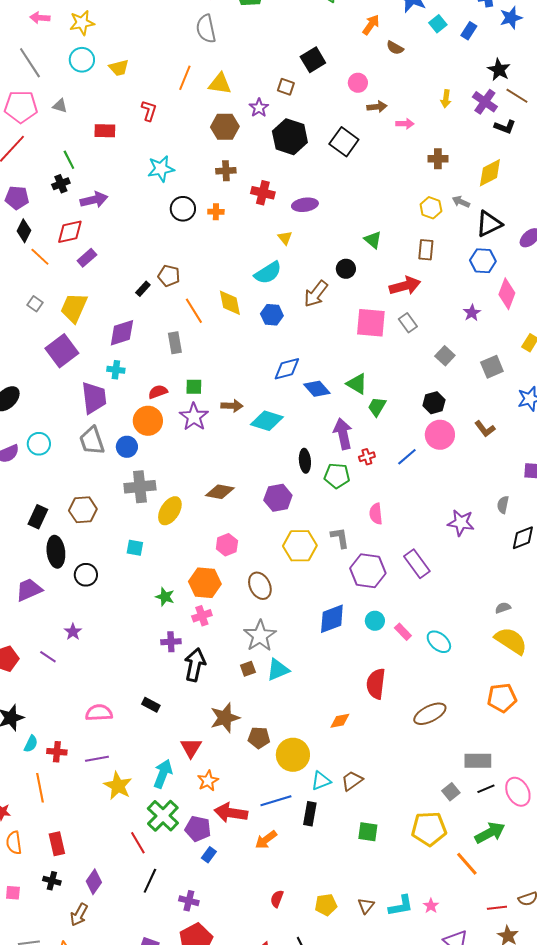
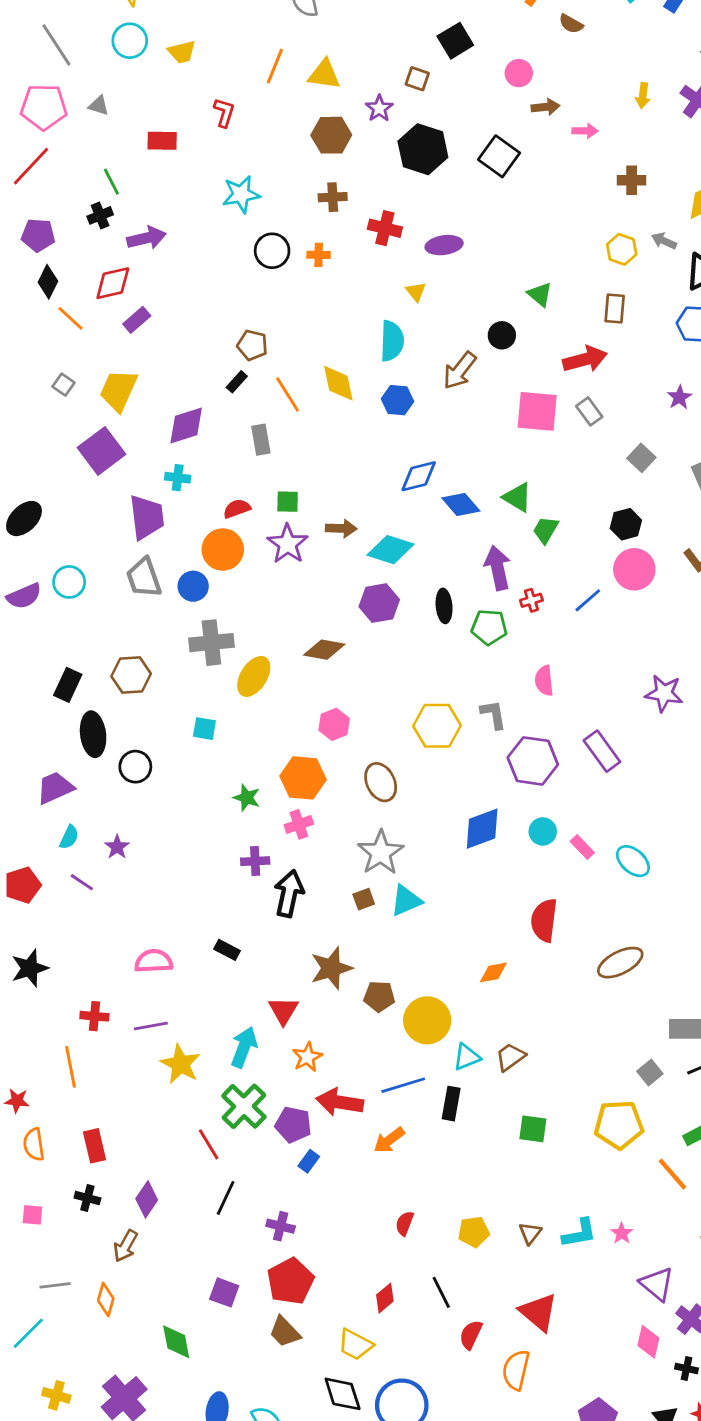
cyan semicircle: (268, 273) -> (392, 341), turned -56
black rectangle: (143, 289) -> (237, 382), moved
purple hexagon: (278, 498) -> (379, 603), moved
cyan semicircle: (31, 744) -> (69, 837), moved

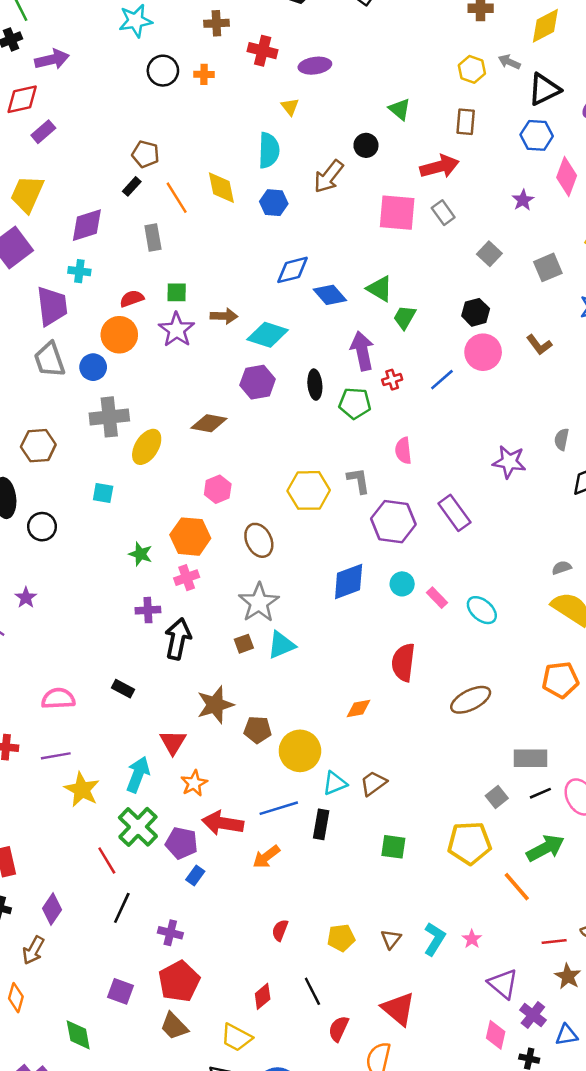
cyan L-shape: (579, 1233) -> (434, 939), turned -48

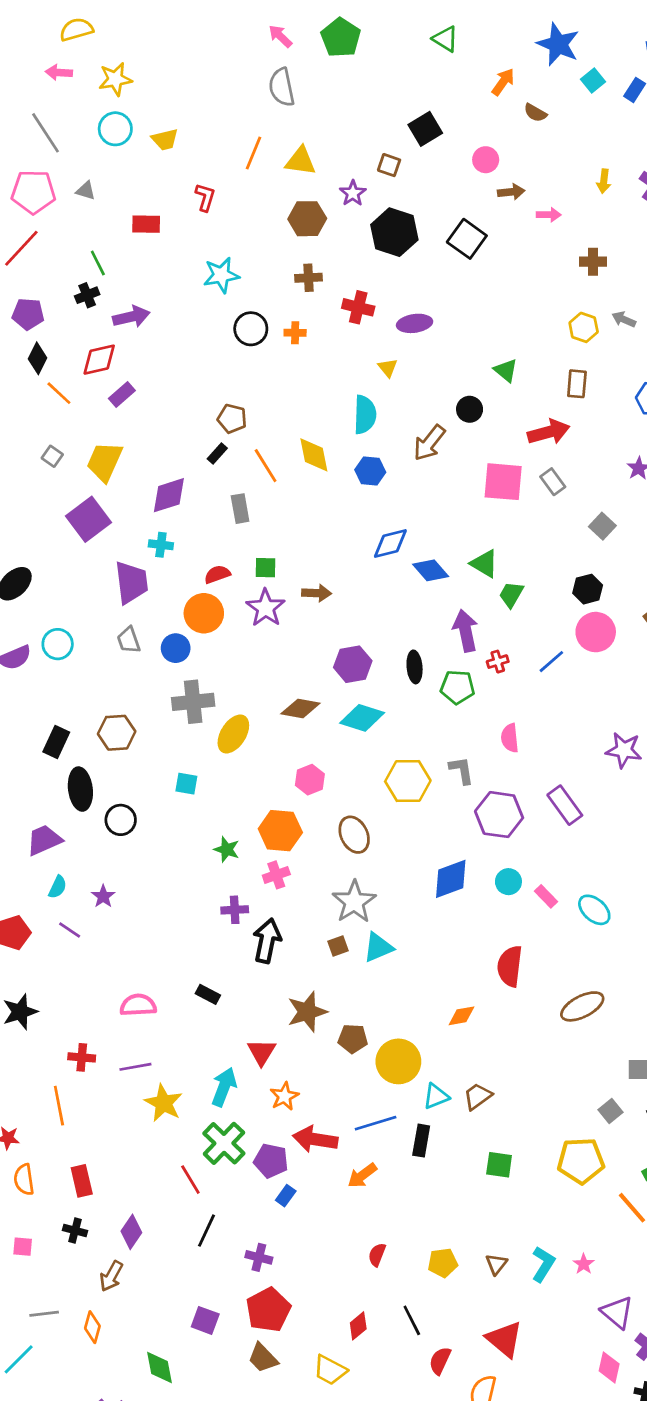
cyan diamond: (268, 335) -> (362, 718), moved
gray trapezoid: (50, 360) -> (129, 640), size x0.7

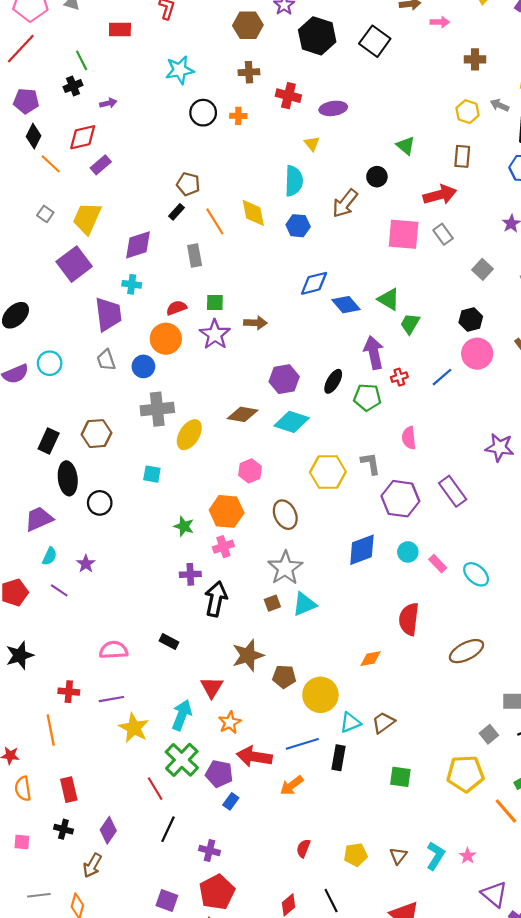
purple arrow: (131, 317) -> (108, 103), size x0.6
black ellipse: (415, 667) -> (333, 381), turned 35

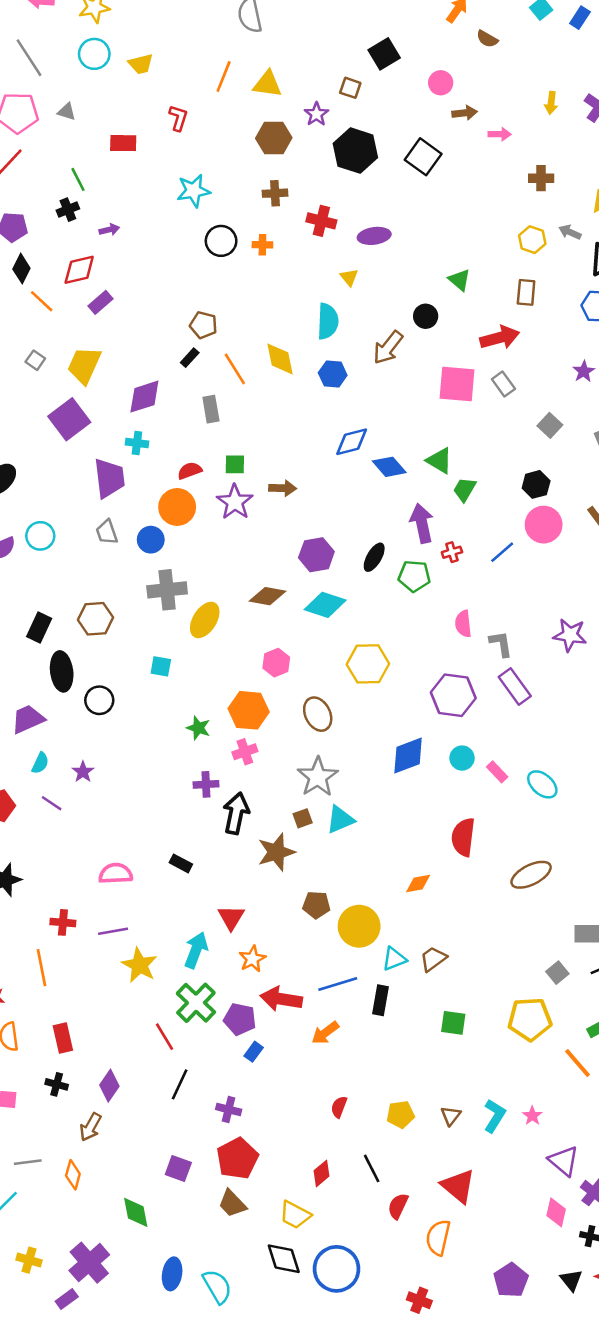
gray L-shape: (371, 463) -> (501, 644), moved
brown star: (248, 655) -> (276, 852), moved

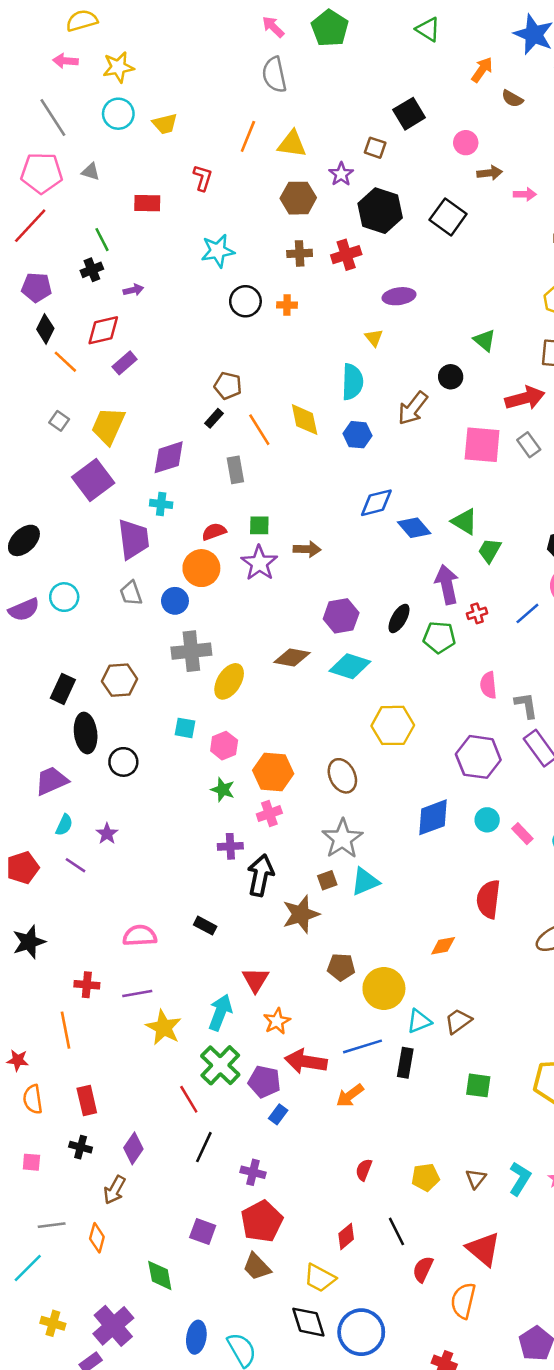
red cross: (321, 221) -> (346, 255), moved, turned -32
pink hexagon: (276, 663) -> (224, 746), moved

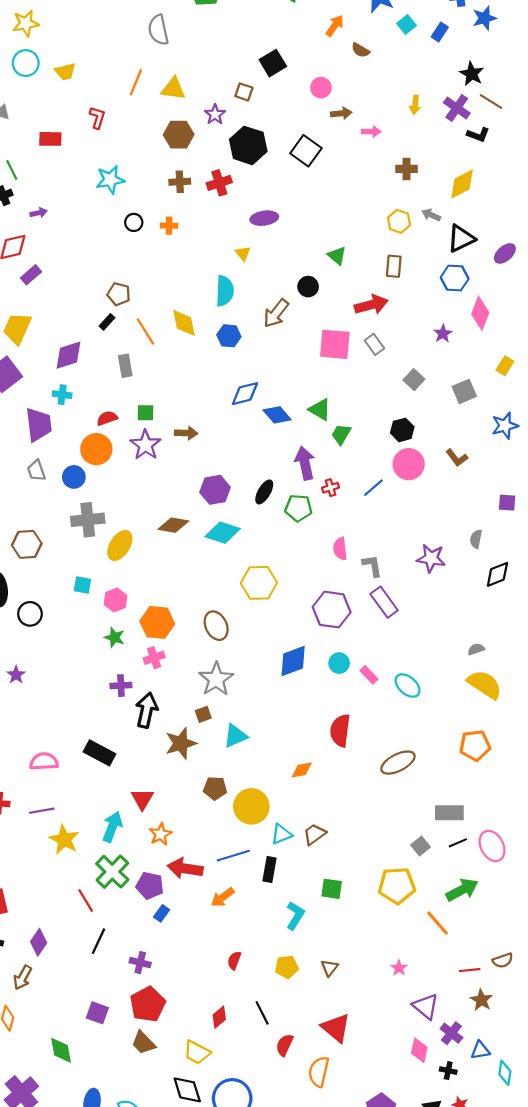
black circle: (245, 301) -> (134, 222), size x0.7
cyan triangle: (365, 882) -> (235, 736), moved
black rectangle: (205, 926) -> (100, 753), size x1.6
cyan L-shape: (520, 1179) -> (295, 916), moved

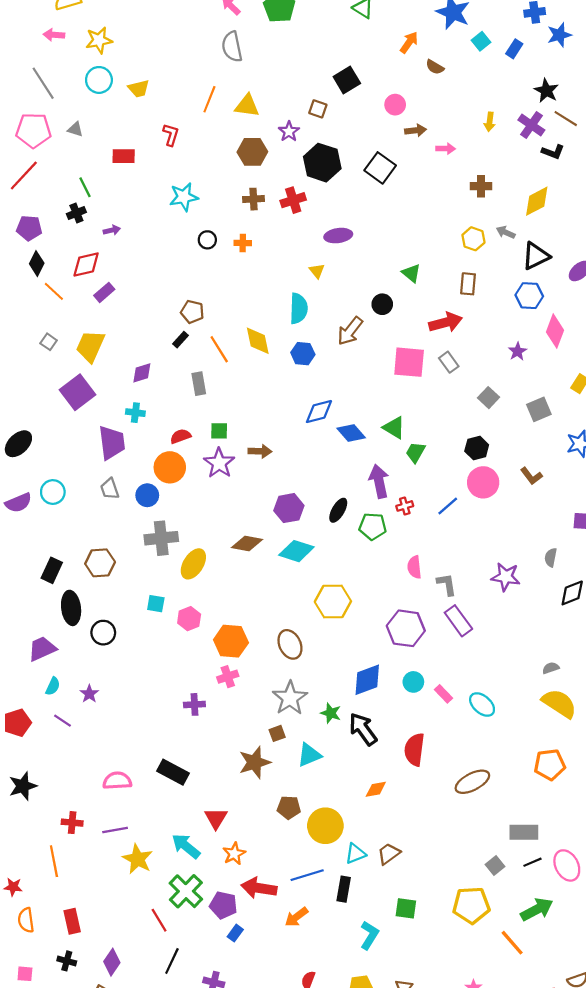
purple diamond: (68, 355) -> (142, 373), size x0.7
green star: (114, 637) -> (331, 713), moved
black arrow: (147, 710) -> (363, 729), moved, turned -48
cyan arrow: (112, 827) -> (186, 846), turned -72

